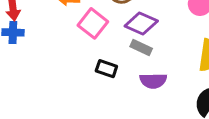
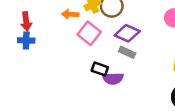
purple semicircle: (153, 81) -> (113, 78), moved

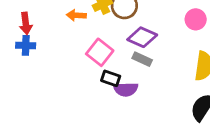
pink square: (89, 33) -> (100, 52), moved

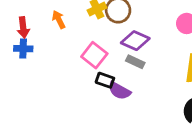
orange arrow: (76, 15) -> (59, 20), moved, turned 60
purple semicircle: (126, 89) -> (119, 91), turned 30

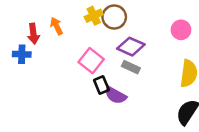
red arrow: (23, 27) -> (33, 34), moved
black rectangle: (105, 80) -> (101, 85), turned 48

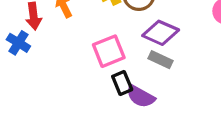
blue cross: (22, 54) -> (18, 43), turned 30
pink square: (91, 61) -> (109, 51), turned 30

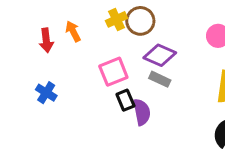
blue cross: (18, 43) -> (46, 93), moved
purple semicircle: (141, 96) -> (142, 112), turned -130

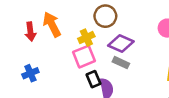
yellow cross: (116, 19) -> (86, 38), moved
orange arrow: (73, 31) -> (52, 24), size x1.5
blue cross: (46, 93) -> (30, 73), turned 35

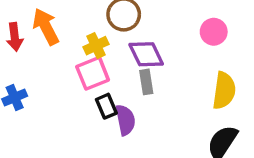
purple diamond: (121, 43) -> (146, 54), turned 40
gray rectangle: (121, 63) -> (146, 82), turned 56

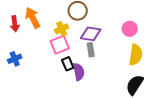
pink circle: (214, 32) -> (130, 29), moved
purple diamond: (146, 54) -> (91, 34), turned -55

